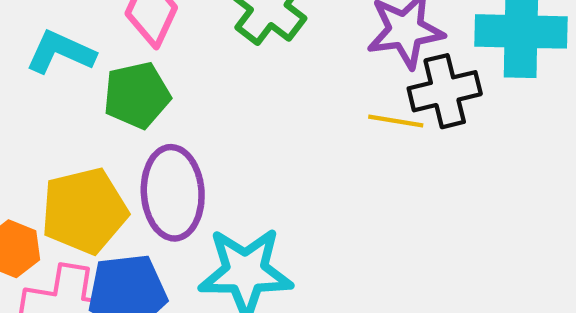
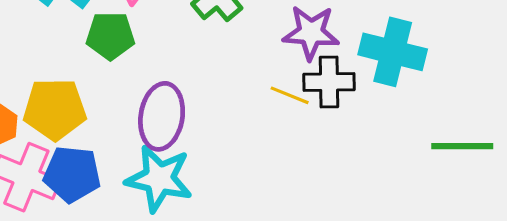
purple ellipse: (173, 193) -> (162, 116), moved

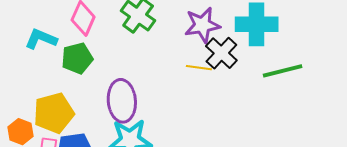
black cross: (329, 82) -> (221, 53), turned -32
green line: (462, 146) -> (283, 71), moved

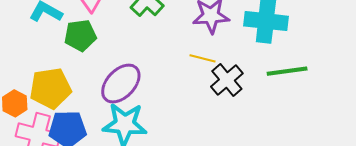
black cross: (221, 53) -> (227, 80), moved
purple ellipse: (122, 101) -> (121, 84), turned 42

